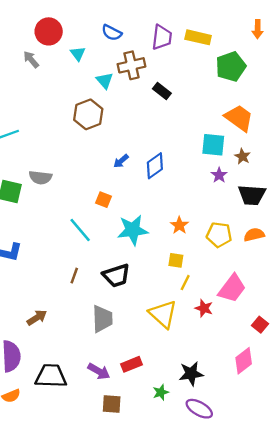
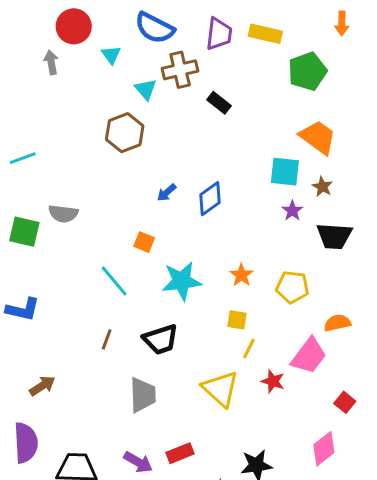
blue semicircle: (112, 33) -> (155, 28), size x1.5
gray arrow: (31, 59) -> (51, 62), turned 30
orange semicircle: (254, 235) -> (337, 323), moved
brown arrow: (37, 318) -> (42, 386), moved

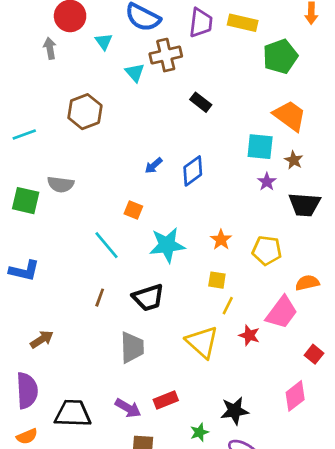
black rectangle: (219, 103) -> (201, 102), moved
brown hexagon: (125, 133) -> (85, 112), moved

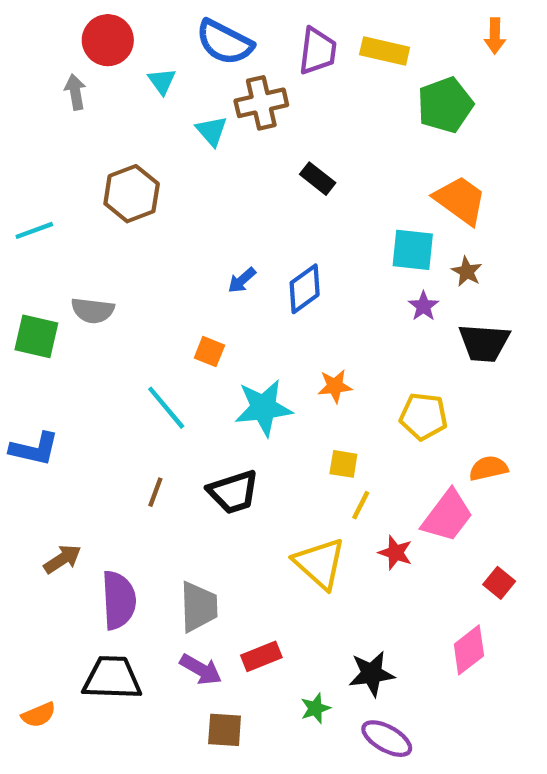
orange star: (221, 240) -> (335, 386), moved, turned 30
gray trapezoid: (132, 347) -> (199, 607), moved
purple semicircle: (27, 391) -> (119, 600), moved

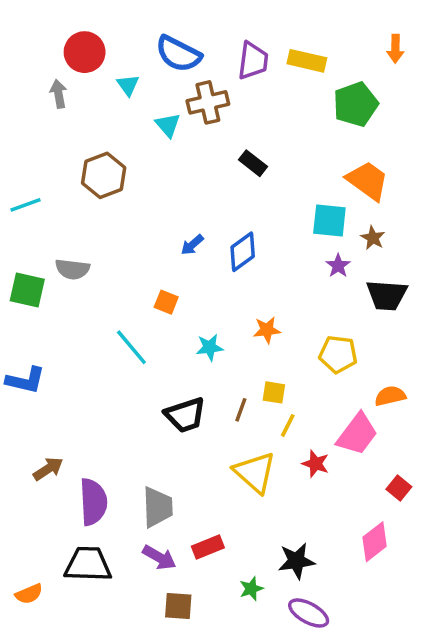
cyan star: (263, 408) -> (210, 347), size x0.6
brown line: (155, 492) -> (241, 410), moved

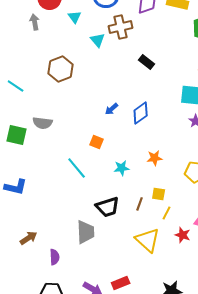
cyan line: (26, 205) -> (16, 86), turned 54
purple semicircle: (93, 502) -> (55, 257), size x0.6
gray trapezoid: (158, 507) -> (86, 232), moved

